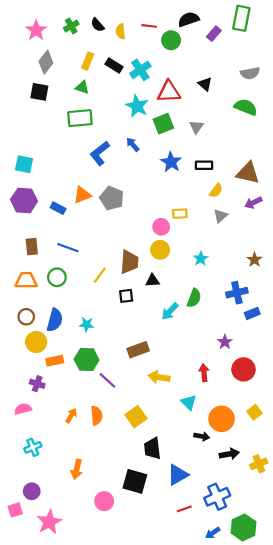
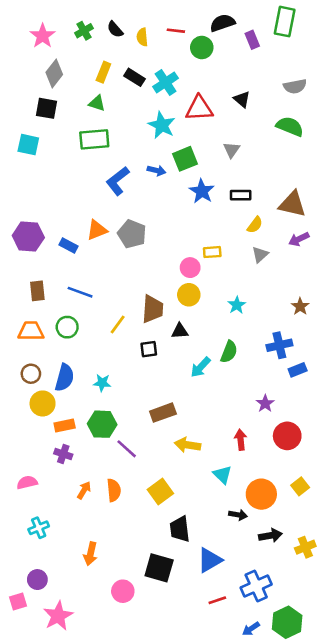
purple rectangle: (214, 34) -> (252, 40), turned -64
green square: (163, 124) -> (185, 159), moved
blue arrow: (133, 144) -> (156, 170), turned 144
cyan square: (24, 164) -> (28, 145), moved
purple cross: (37, 384) -> (63, 454), moved

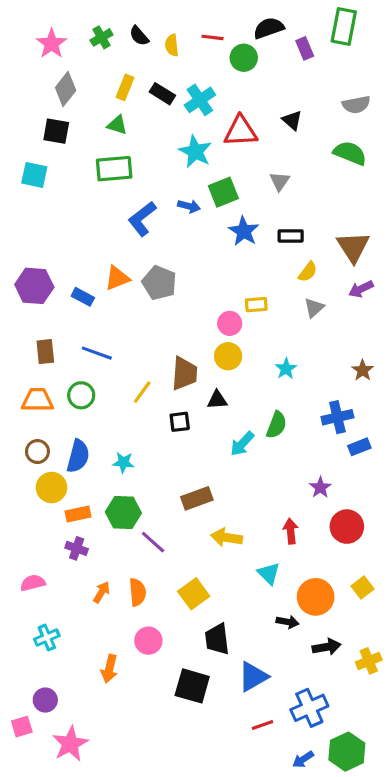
brown triangle: (292, 204) -> (353, 247), turned 44
pink circle: (123, 591) -> (148, 641), moved

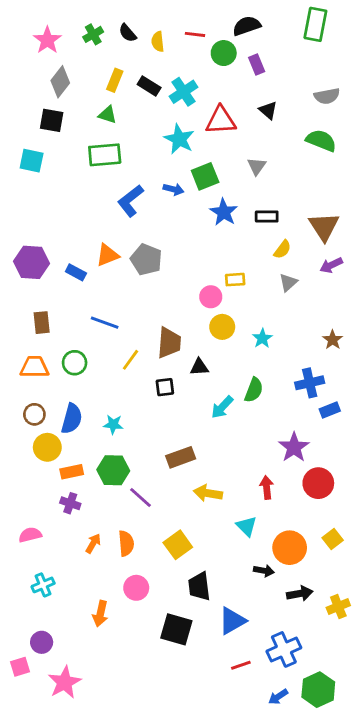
purple rectangle: (305, 48) -> (257, 65), moved
blue line: (97, 353) -> (105, 323), moved
yellow circle: (228, 356) -> (222, 327), moved
purple star: (320, 487) -> (294, 447), size x1.5

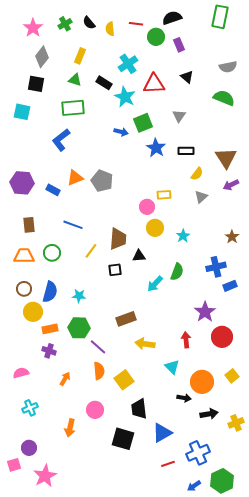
black rectangle: (149, 86) -> (104, 83), moved
blue L-shape: (130, 201) -> (61, 140), moved
orange semicircle: (126, 543) -> (99, 371), moved

